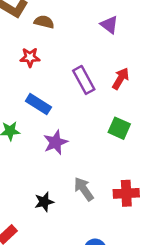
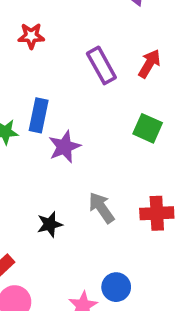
blue rectangle: (38, 104) -> (39, 115), moved, turned 70

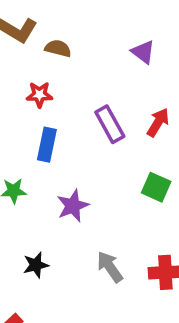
blue rectangle: (39, 115) -> (47, 145), moved
black star: (50, 224) -> (36, 265), moved

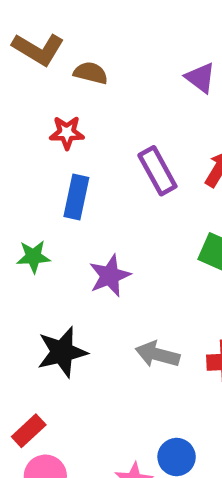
black star: (36, 265) -> (62, 352), size x1.5
gray arrow: (110, 267) -> (157, 354), turned -40

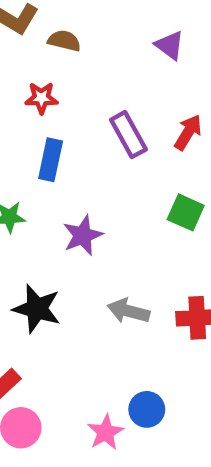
black star: (62, 352) -> (37, 309), turned 30

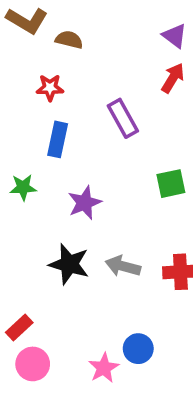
purple triangle: (170, 45) -> (175, 36), moved
red arrow: (188, 132) -> (173, 78), moved
green square: (186, 212) -> (171, 184), turned -36
black star: (37, 309) -> (69, 264), moved

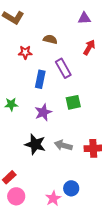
purple triangle: (175, 36) -> (84, 18), moved, turned -40
brown semicircle: (69, 40) -> (50, 39), moved
blue rectangle: (58, 139) -> (40, 79), moved
green square: (171, 184) -> (73, 102), moved

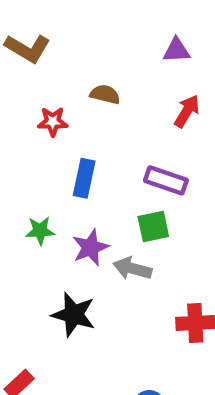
purple rectangle: (63, 68) -> (166, 180), moved, turned -42
green star: (11, 104) -> (40, 231), moved
gray arrow: (63, 145) -> (132, 268), moved

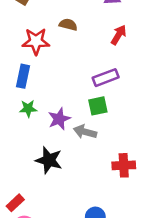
red star: (53, 122) -> (36, 41), size x1.5
blue rectangle: (84, 178) -> (23, 76), moved
purple rectangle: (166, 180) -> (106, 78), turned -40

